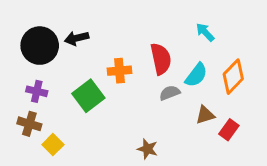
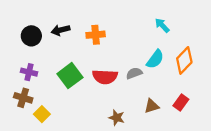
black circle: (40, 46) -> (31, 36), size x0.7
red semicircle: (161, 59) -> (105, 77), moved, turned 105
orange cross: (119, 71) -> (96, 35), moved
brown triangle: (205, 115) -> (152, 106), moved

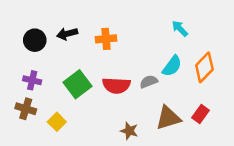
brown triangle: (152, 106) -> (168, 118), size x1.5
yellow square: (42, 114) -> (57, 122), moved

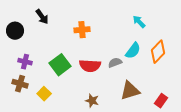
black arrow: (67, 34) -> (42, 17), moved, turned -112
black circle: (35, 40) -> (15, 31), moved
red rectangle: (201, 114) -> (161, 101), moved
brown star: (129, 131) -> (92, 101), moved

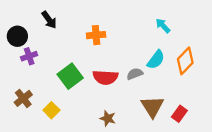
purple cross: (25, 62) -> (29, 56), moved, turned -32
brown cross: (20, 84) -> (23, 98), turned 35
brown triangle: (130, 91) -> (152, 107), turned -45
red rectangle: (161, 101) -> (179, 114), moved

